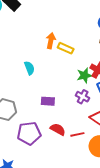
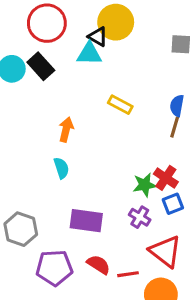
orange arrow: (51, 41) -> (66, 130), moved
yellow rectangle: (66, 48) -> (120, 105), moved
purple rectangle: (48, 101) -> (86, 221), size x1.5

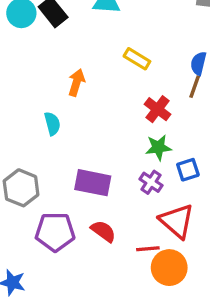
cyan semicircle: (61, 168) -> (52, 124), moved
red cross: (166, 178) -> (158, 109), moved
red line: (128, 274) -> (148, 249), moved

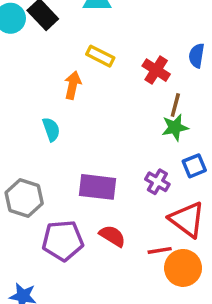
yellow rectangle: (137, 59) -> (100, 56), moved
brown line: (195, 87) -> (175, 105), moved
red cross: (158, 109) -> (156, 70), moved
green star: (158, 147) -> (175, 127), moved

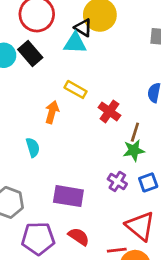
red cross: (156, 70) -> (109, 111), moved
purple cross: (157, 182) -> (117, 181), moved

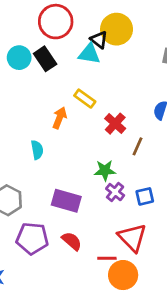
green star: (134, 150) -> (105, 170), moved

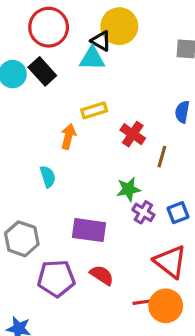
yellow rectangle: (85, 99) -> (94, 110), turned -45
red line: (107, 258) -> (144, 302), moved

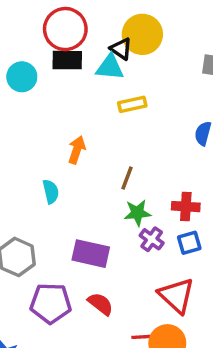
black rectangle: (42, 71) -> (67, 60), moved, turned -52
yellow rectangle: (94, 110) -> (132, 104), moved
red cross: (133, 134) -> (186, 207), moved, turned -35
brown line: (162, 157) -> (127, 178), moved

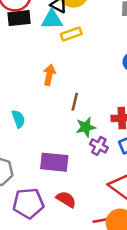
yellow rectangle: (132, 104) -> (71, 34), moved
orange arrow: (77, 150) -> (49, 75), moved

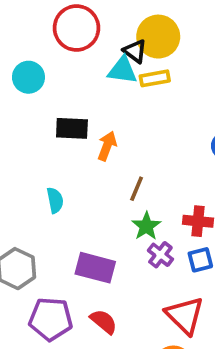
black rectangle: (19, 18) -> (72, 128), moved
yellow rectangle: (71, 34) -> (155, 78), moved
green star: (86, 127) -> (146, 226), turned -30

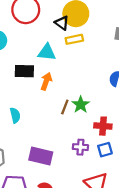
cyan triangle: (122, 70) -> (47, 52), moved
green star: (146, 226) -> (81, 105), moved
purple cross: (160, 255) -> (80, 147), turned -32

